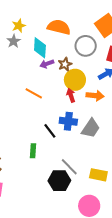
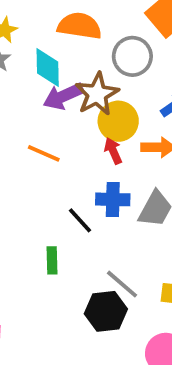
purple arrow: (47, 64) -> (63, 96), size x1.5
brown star: (65, 64) -> (97, 94), size x1.6

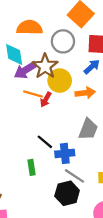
red arrow: (113, 151) -> (46, 100), moved, turned -120
orange line: (44, 153) -> (33, 94), moved
blue cross: (113, 199) -> (65, 153), moved

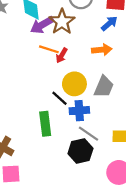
yellow circle: (60, 81) -> (74, 84), moved
green rectangle: (32, 167) -> (45, 124), size x1.5

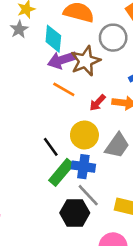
red arrow: (62, 55) -> (97, 103), moved
black line: (60, 98) -> (51, 147), moved
green rectangle: (45, 124) -> (61, 172), moved, turned 35

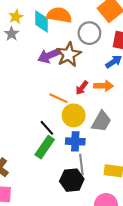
cyan diamond: (53, 39) -> (41, 22), moved
orange line: (64, 89) -> (58, 98), moved
green rectangle: (61, 172) -> (45, 147), moved
gray line: (88, 195) -> (81, 165), turned 42

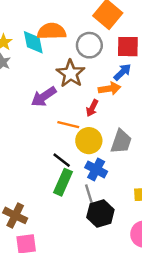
purple arrow: (49, 55) -> (44, 97), moved
orange arrow: (104, 86) -> (110, 88), moved
blue cross: (75, 141) -> (96, 169), turned 36
gray line: (81, 165) -> (90, 196), moved

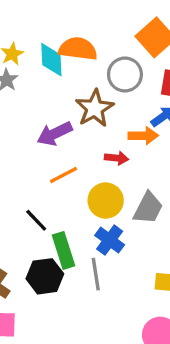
red arrow: (92, 108) -> (116, 158), turned -119
orange line: (68, 125) -> (64, 175), moved, turned -50
black line: (62, 160) -> (36, 220), moved
green rectangle: (63, 182) -> (63, 250), turned -50
black hexagon: (100, 214) -> (45, 276), moved

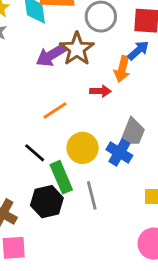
purple arrow: (55, 134) -> (51, 55), moved
orange arrow: (143, 136) -> (122, 69), turned 110
yellow circle: (106, 201) -> (83, 148), moved
blue cross: (110, 240) -> (119, 153), moved

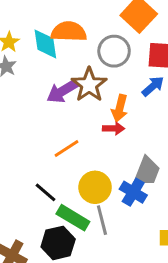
orange arrow: (122, 69) -> (120, 108), moved
green rectangle: (61, 177) -> (73, 218), turned -36
gray line: (92, 195) -> (102, 220), moved

